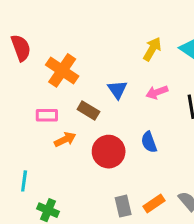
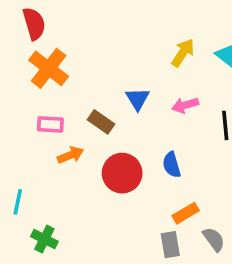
red semicircle: (21, 48) -> (34, 24), moved
orange cross: (62, 70) -> (49, 68), moved
orange rectangle: (154, 204) -> (186, 213), moved
gray rectangle: (123, 206) -> (170, 245), moved

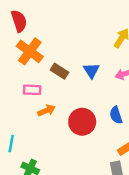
brown rectangle: (101, 122) -> (60, 71), moved

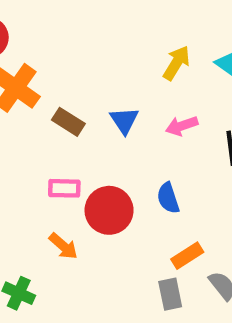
pink rectangle: (32, 90) -> (64, 188), moved
orange arrow: (46, 110) -> (63, 246), moved, turned 66

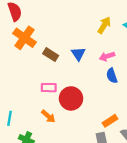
blue semicircle: (168, 198) -> (112, 76), moved

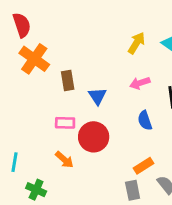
blue triangle: (78, 54) -> (97, 96), moved
brown rectangle: (51, 55) -> (68, 80), turned 48
blue semicircle: (112, 76) -> (145, 120), moved

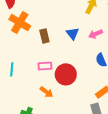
blue triangle: (97, 96) -> (73, 34), moved
cyan line: (14, 162) -> (12, 69), moved

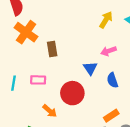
blue triangle: (73, 34) -> (90, 68), moved
pink rectangle: (45, 66) -> (38, 80), moved

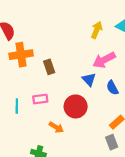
orange cross: (26, 32) -> (21, 55), turned -35
pink arrow: (109, 51) -> (104, 60), size x1.5

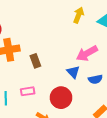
yellow arrow: (97, 30) -> (79, 15), moved
blue semicircle: (112, 88) -> (95, 79), turned -72

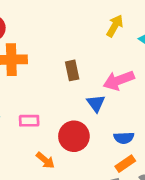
brown rectangle: (35, 61) -> (72, 70), moved
blue semicircle: (95, 79) -> (124, 138), moved

